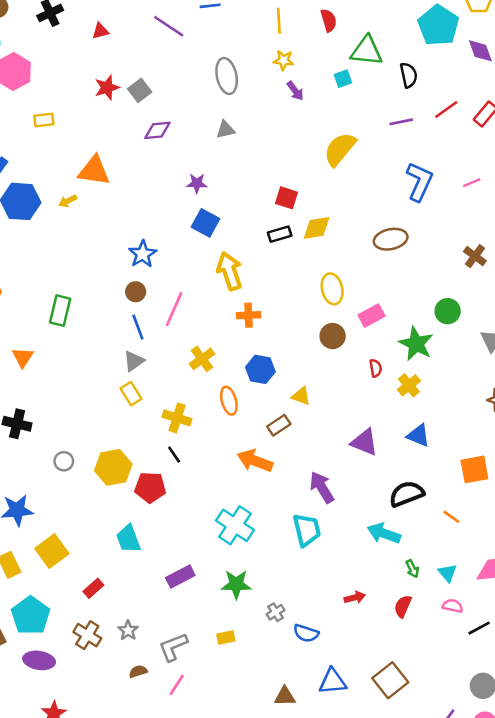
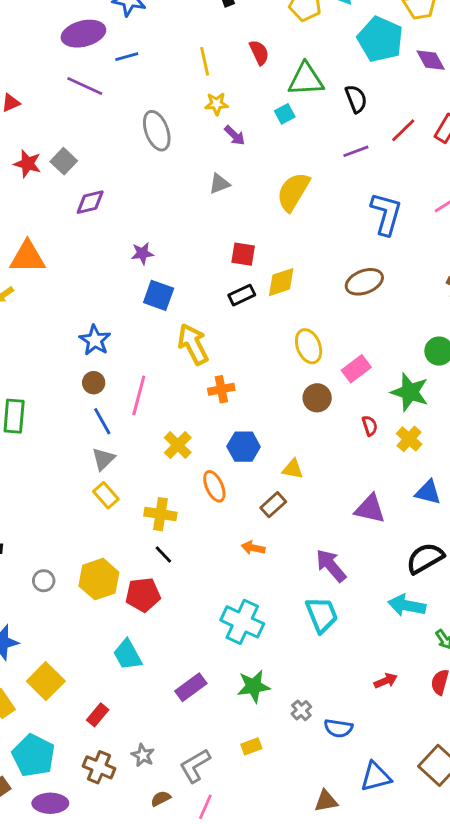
red star: (107, 88) -> (28, 164), turned -30
gray triangle: (225, 130) -> (219, 184), moved
orange arrow: (255, 461) -> (253, 548), size x0.6

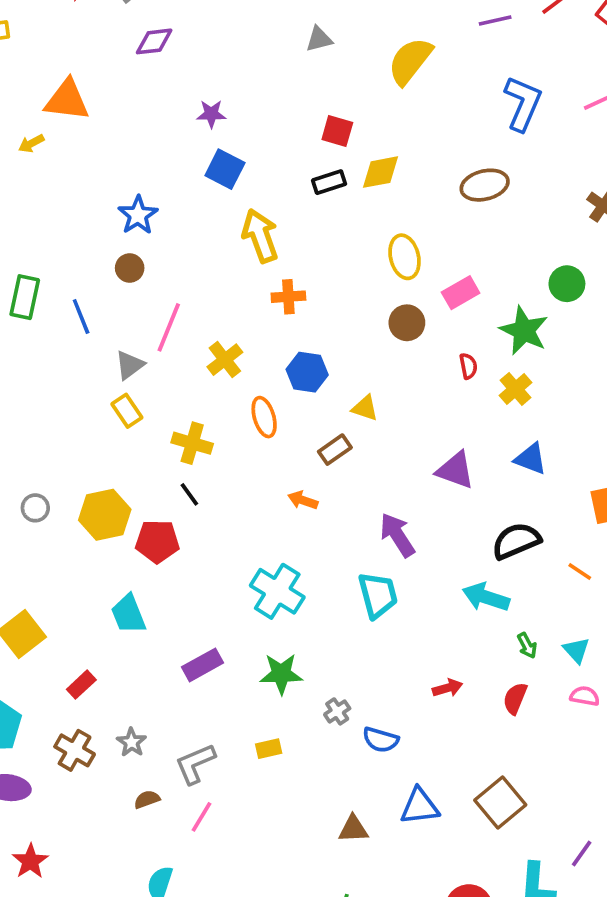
pink line: (139, 395) -> (169, 327), moved
blue line: (102, 421) -> (81, 317), moved

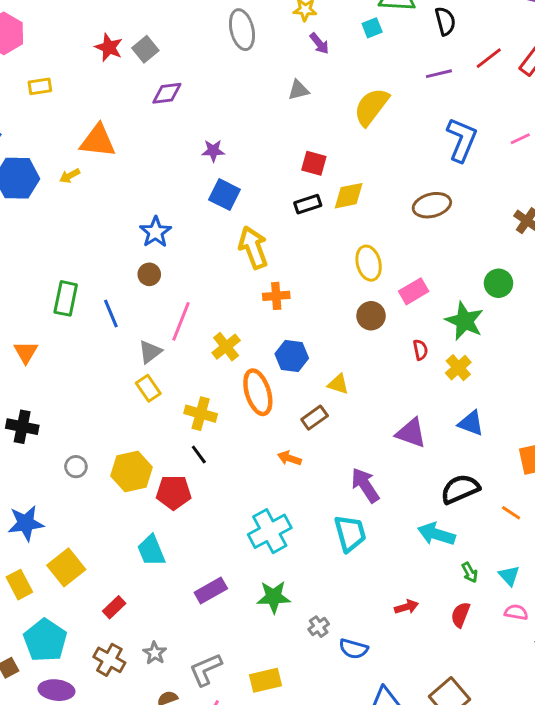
orange ellipse: (264, 417) -> (258, 392), size x1.4
cyan cross: (277, 591) -> (270, 531), turned 30
yellow rectangle: (269, 749) -> (266, 680), moved, size x1.5

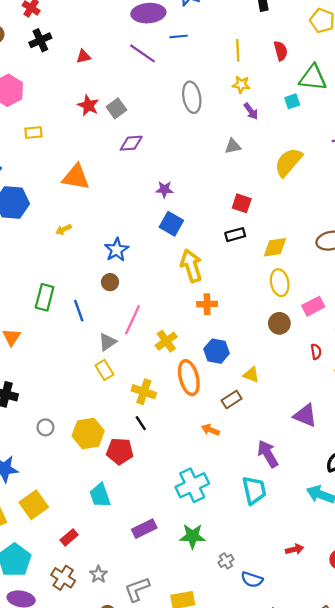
yellow arrow: (70, 176) -> (64, 229), moved
yellow diamond: (349, 196) -> (275, 247), moved

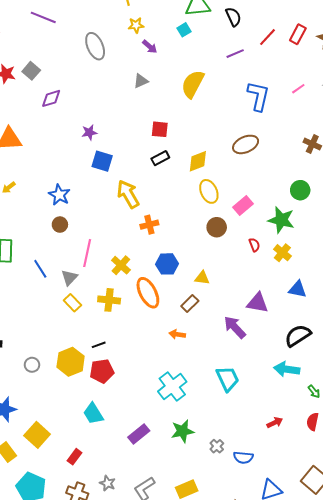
blue line: (79, 311) -> (40, 269), moved
yellow cross: (144, 392) -> (109, 300), moved
black line: (141, 423) -> (99, 345), moved, turned -64
purple arrow: (268, 454) -> (235, 327), moved

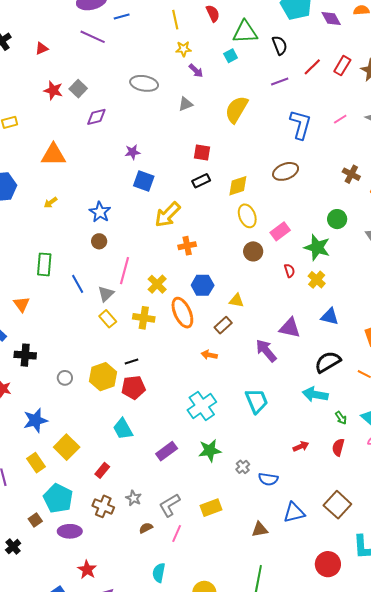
gray ellipse: (95, 46) -> (144, 83), moved, turned -60
yellow arrow: (128, 194) -> (168, 215), turned -108

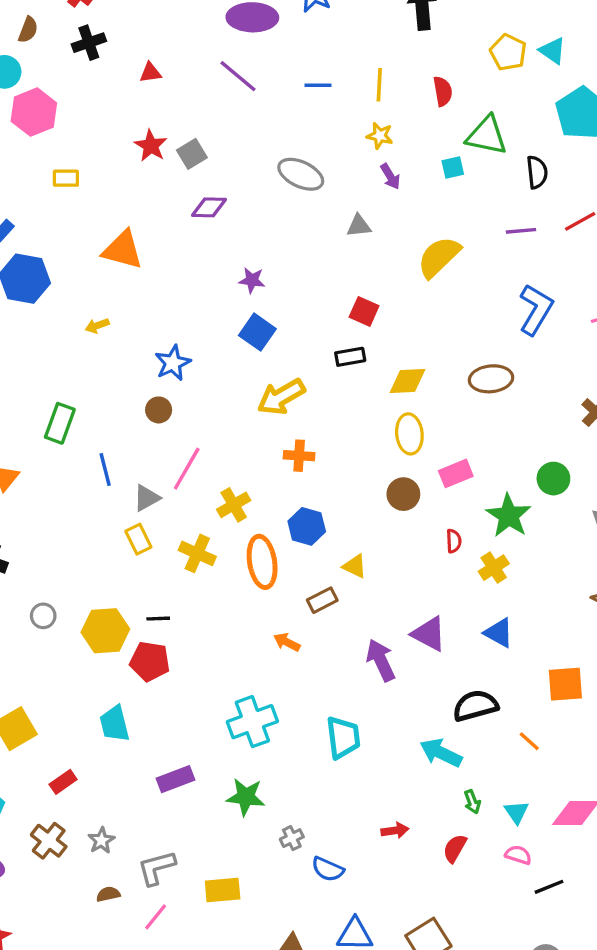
blue line: (122, 16) -> (318, 85), moved

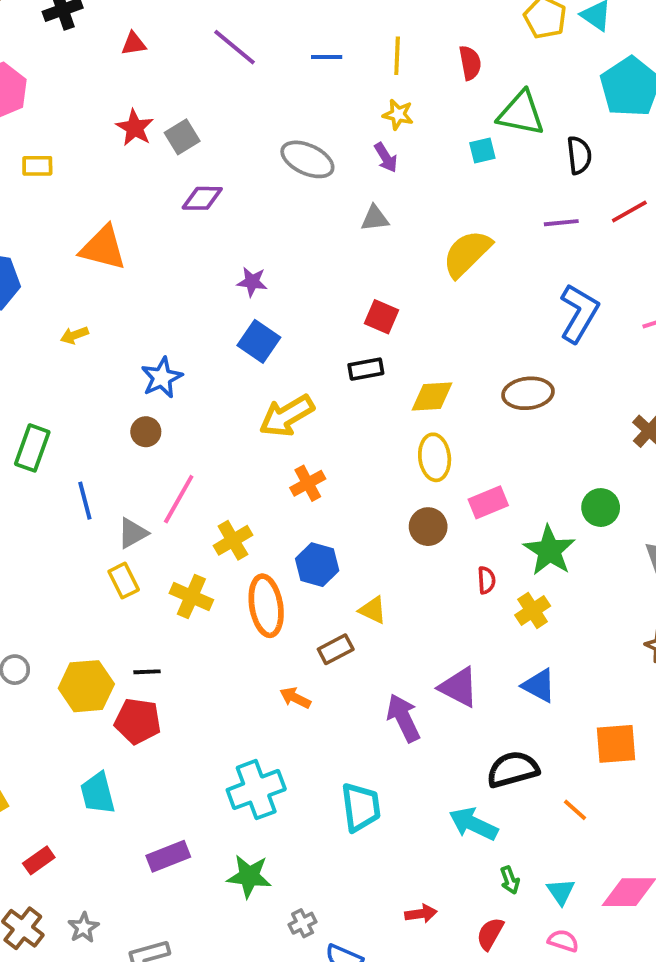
purple arrow: (390, 176) -> (386, 157), moved
orange cross: (299, 456) -> (308, 483), turned -32

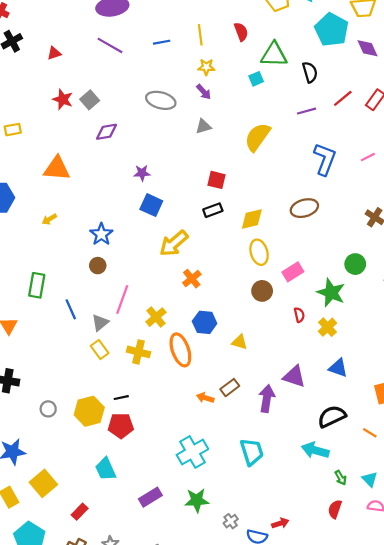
brown rectangle: (336, 649) -> (230, 388), moved
purple arrow: (403, 718) -> (267, 399), turned 44
red arrow: (421, 914) -> (280, 523), moved

